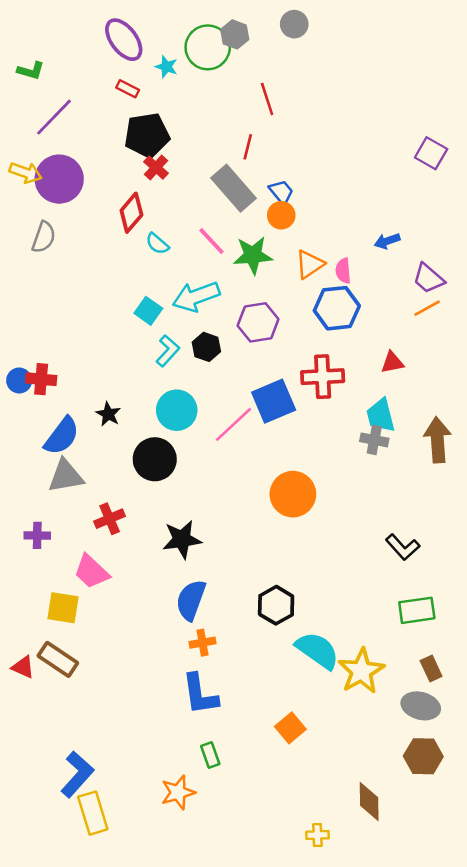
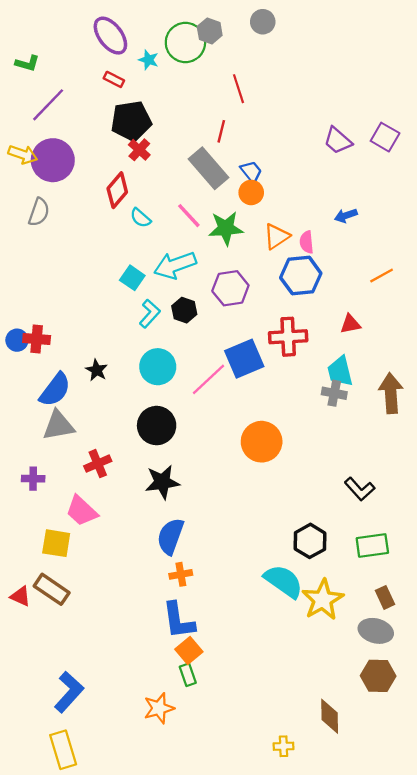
purple trapezoid: (428, 279) -> (338, 141), moved
black circle: (155, 459) -> (157, 426), moved
black hexagon: (276, 605) -> (310, 541), moved
orange square: (290, 728) -> (189, 650), moved
yellow rectangle: (93, 813) -> (63, 750), moved

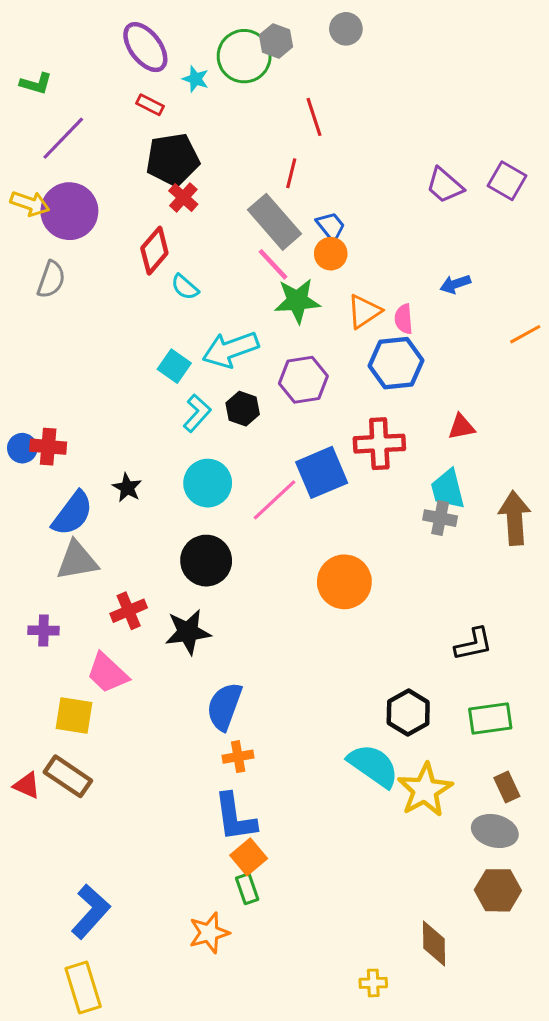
pink line: (189, 216) -> (273, 264), moved
orange line: (382, 276) -> (525, 334), moved
black star: (162, 482) -> (188, 632), moved
black L-shape: (360, 489) -> (474, 644), turned -60

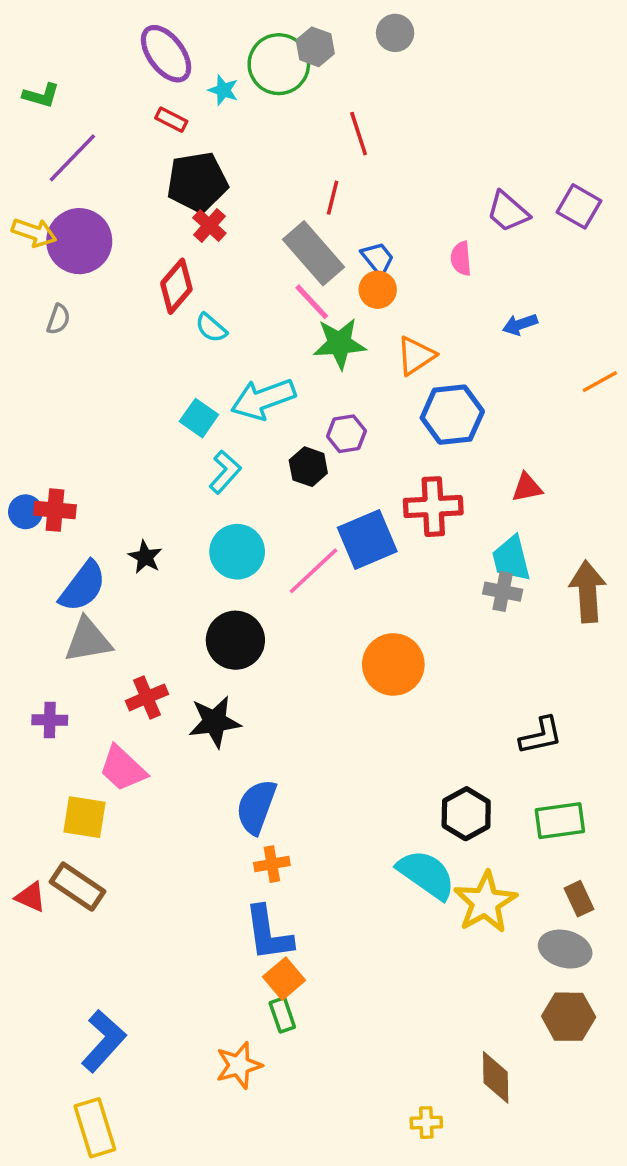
gray semicircle: (51, 280) -> (58, 319), size x0.7
pink semicircle: (404, 319) -> (461, 258), moved
purple hexagon: (303, 380) -> (346, 434), size x0.7
black hexagon: (243, 409) -> (308, 467), moved

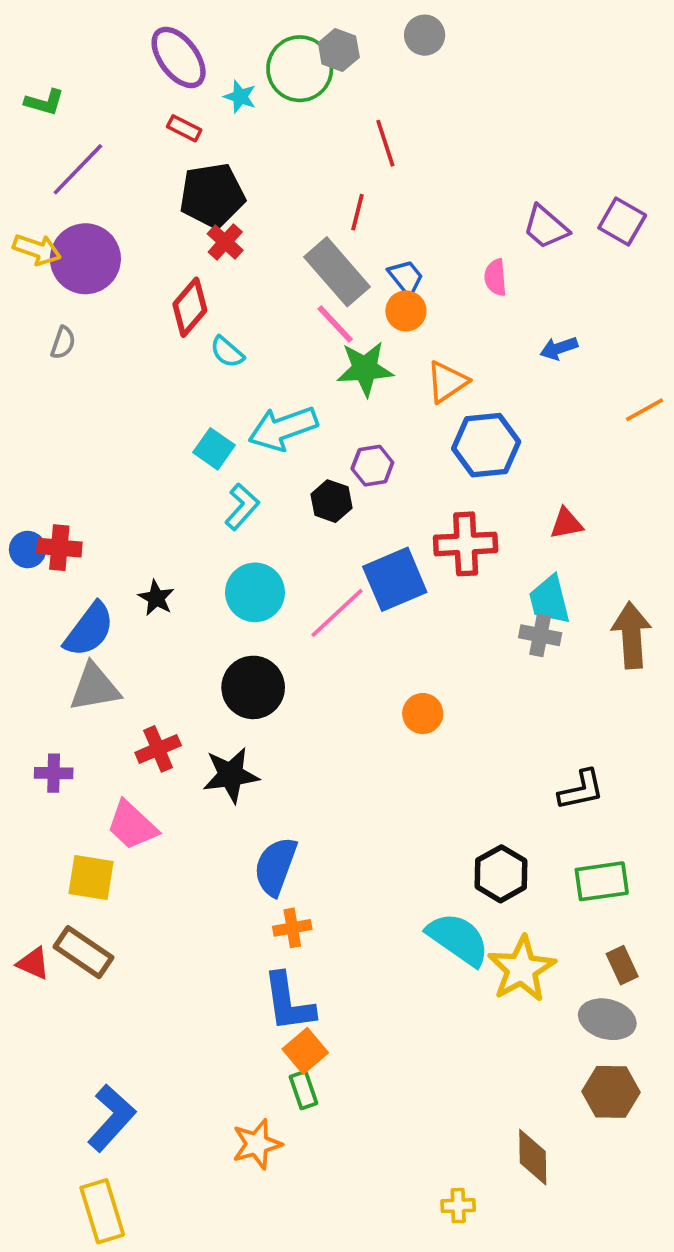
orange circle: (393, 664) -> (423, 714), size x0.6

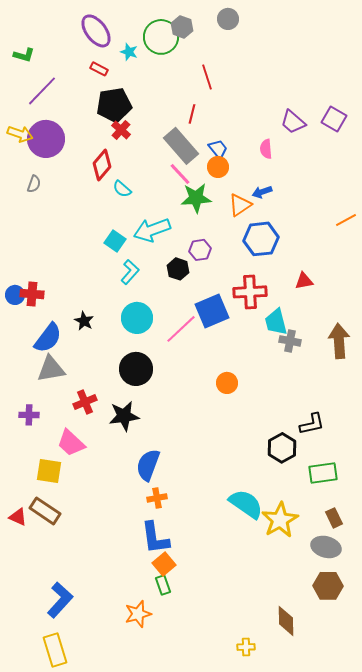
blue arrow: (559, 348) -> (262, 192), moved
cyan trapezoid: (549, 600) -> (276, 322), moved
black hexagon: (501, 874) -> (282, 448), moved

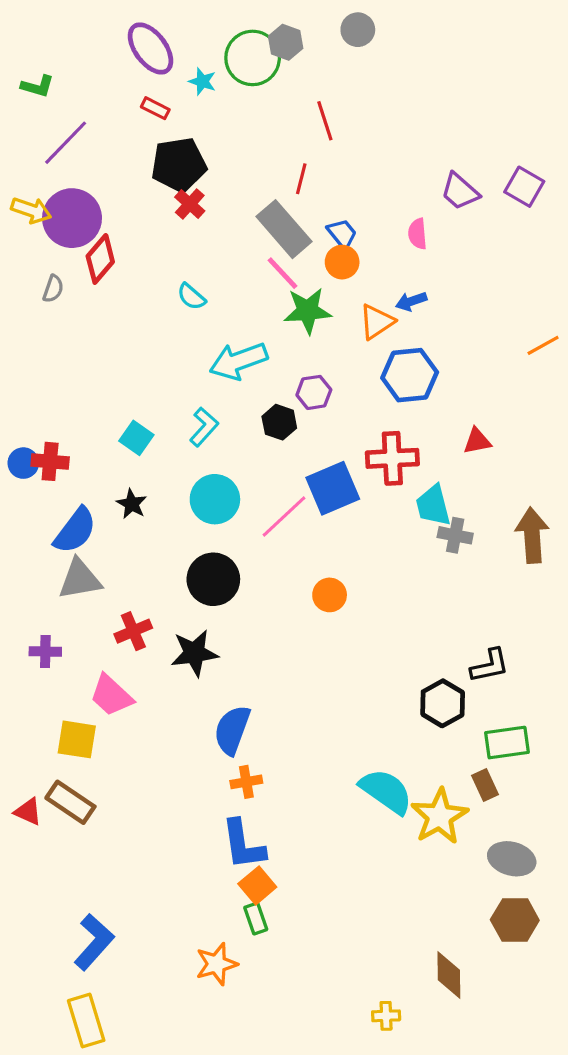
red diamond: (102, 165) -> (100, 259), moved
cyan square: (115, 241) -> (136, 438), moved
orange circle: (227, 383) -> (330, 595), moved
brown rectangle: (334, 518) -> (485, 785), moved

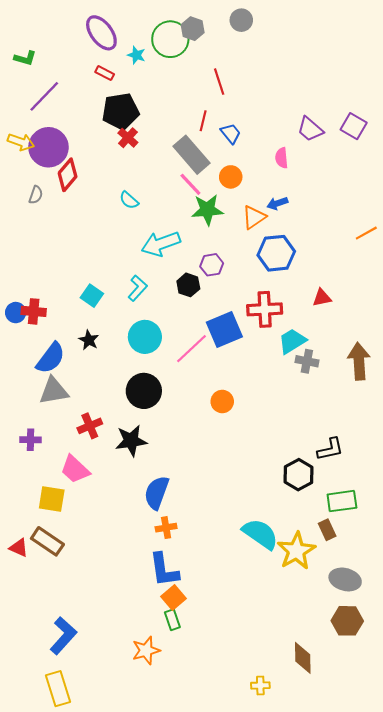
blue trapezoid: (342, 234) -> (231, 133), moved
cyan trapezoid: (433, 505) -> (292, 341), turned 72

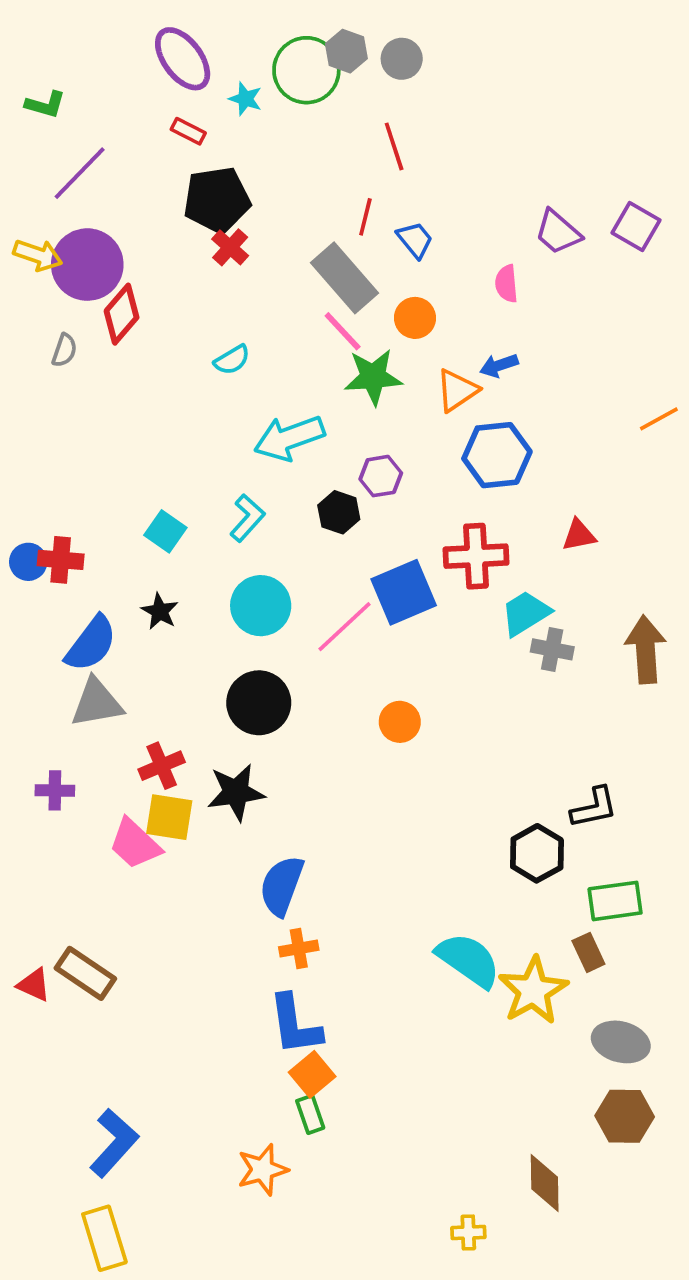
gray circle: (241, 20) -> (402, 59), moved
cyan semicircle: (129, 200) -> (232, 360), turned -72
yellow square: (52, 499) -> (169, 817), moved

